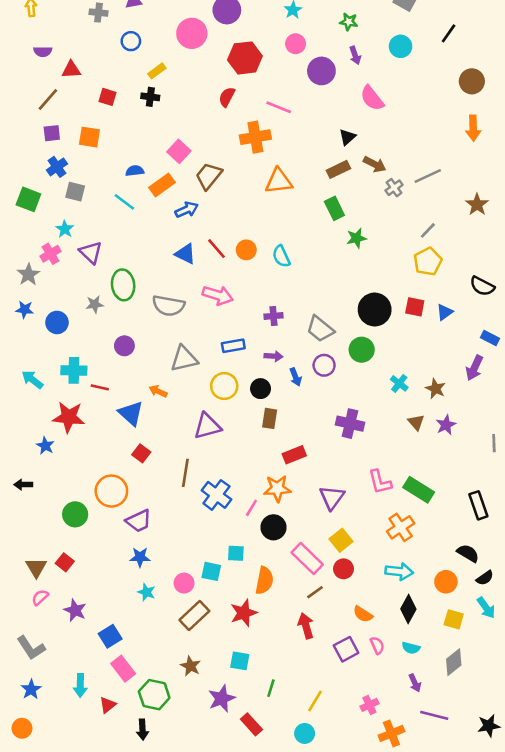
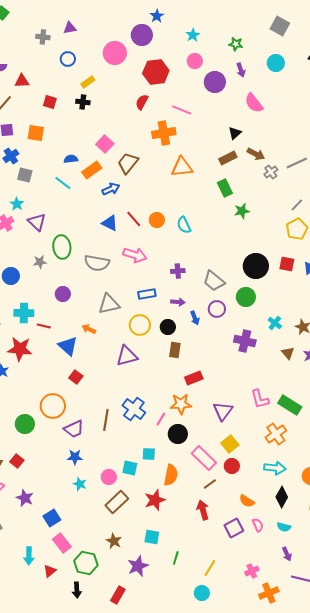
purple cross: (350, 424) -> (245, 341), moved
brown line: (185, 473) -> (106, 420), moved
red rectangle: (251, 724) -> (118, 595), moved, turned 72

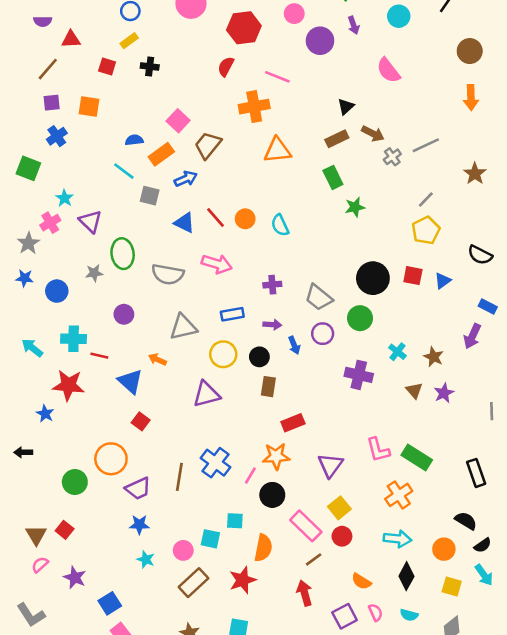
yellow rectangle: (88, 82) -> (129, 41), moved
pink semicircle: (254, 103) -> (388, 70), moved
gray square: (25, 175) -> (150, 196), moved

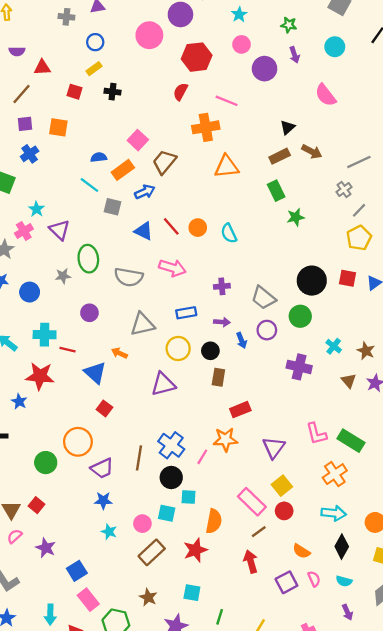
gray cross: (392, 157) -> (344, 190), moved
black circle: (272, 495) -> (171, 478), moved

